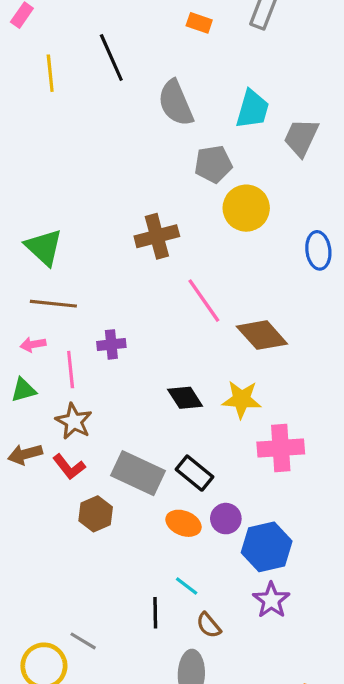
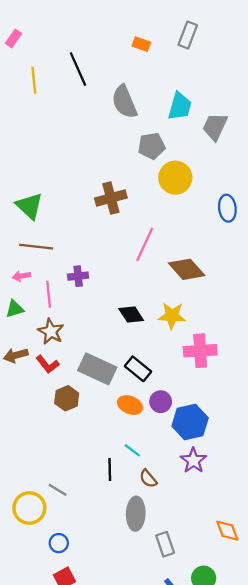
pink line: (204, 301) -> (145, 244), turned 60

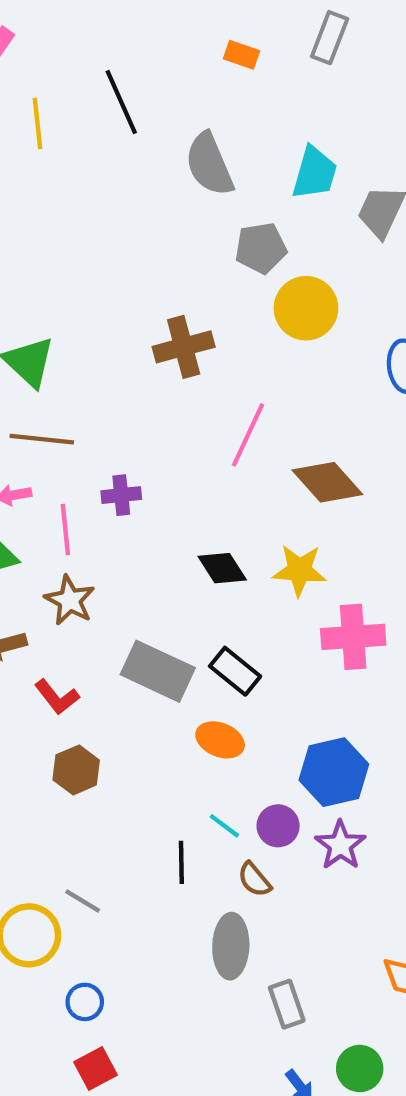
red L-shape: (47, 364) -> (57, 697), moved
brown hexagon: (67, 398) -> (76, 770), moved
purple circle: (161, 402) -> (278, 826), moved

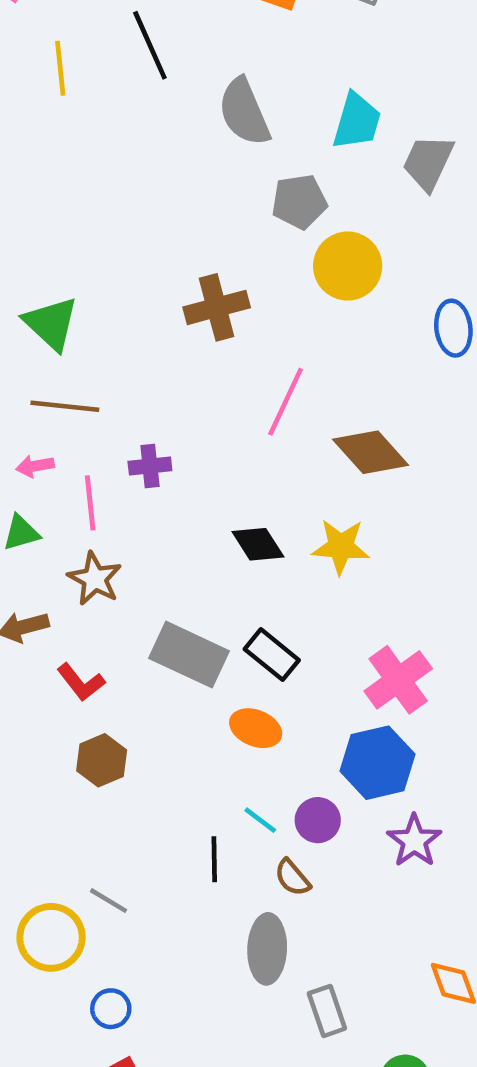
pink cross: (353, 637) -> (398, 680), moved, turned -32
purple star: (340, 845) -> (414, 841), moved

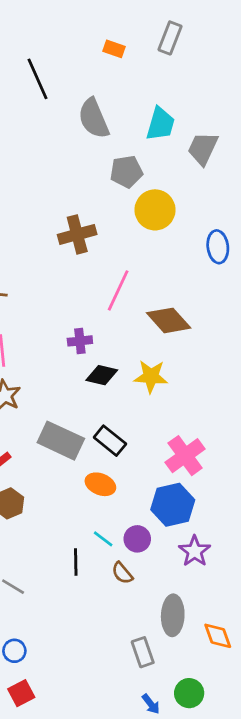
purple cross: (150, 466) -> (80, 341), moved
black diamond: (258, 544) -> (102, 375), turned -44
gray ellipse: (267, 949) -> (173, 615), moved

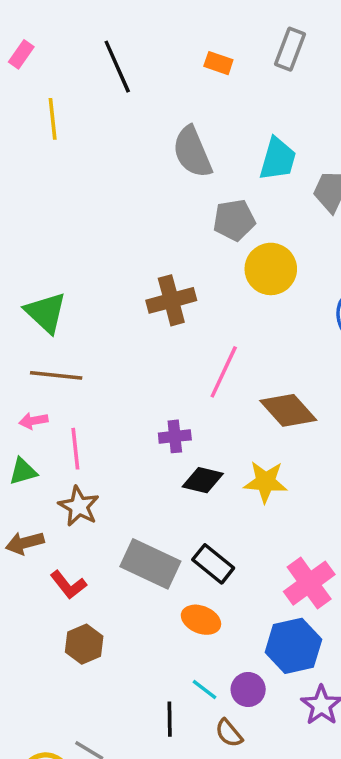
black line: (38, 79) -> (117, 67), moved

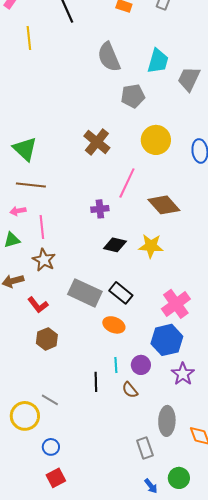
yellow circle: (271, 269) -> (156, 140), moved
brown cross: (171, 300) -> (97, 142), turned -36
purple cross: (175, 436) -> (100, 209), moved
cyan line: (204, 689) -> (116, 365), turned 49

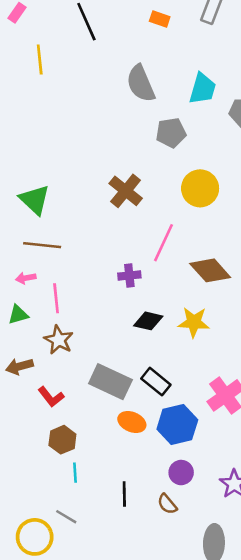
orange ellipse: (114, 325) -> (132, 422), moved
blue hexagon: (167, 340) -> (177, 425), moved
cyan line: (116, 365) -> (75, 473), moved

